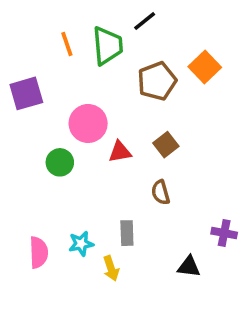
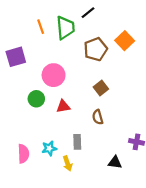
red triangle: (120, 152) -> (63, 106), moved

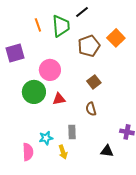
green circle: (36, 99) -> (34, 92), size x1.5
pink semicircle: (23, 154) -> (28, 152), moved

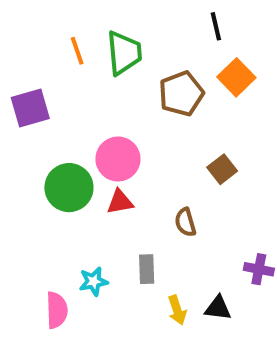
black line: (82, 12) -> (216, 26), moved, turned -64
pink circle: (50, 70) -> (118, 159), moved
brown square: (94, 82) -> (222, 169), moved
yellow arrow: (63, 152) -> (177, 310), moved

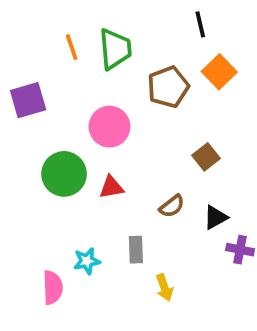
pink circle: (118, 159) -> (109, 127), moved
brown semicircle: (185, 222) -> (172, 206), turned -112
black triangle: (218, 308) -> (215, 217), moved, turned -36

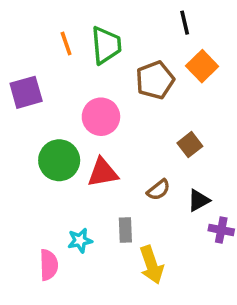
red triangle: (111, 187) -> (103, 172), size x1.4
yellow arrow: (164, 287) -> (152, 265), size x1.5

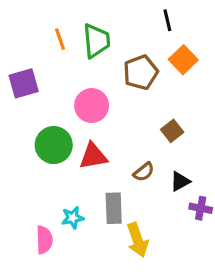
gray rectangle: (125, 230) -> (114, 208), size x1.4

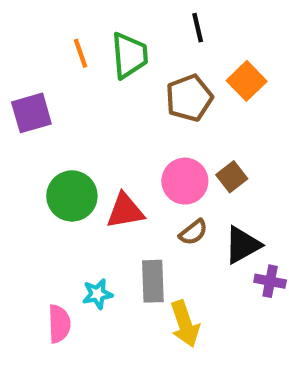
black line: (167, 20) -> (198, 28), moved
pink circle: (92, 106) -> (185, 181), moved
black triangle: (180, 181) -> (242, 245), size x1.4

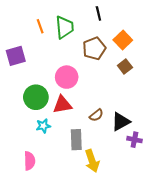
brown square: (232, 177) -> (125, 66), moved
pink circle: (185, 181) -> (67, 77), moved
cyan star: (98, 294) -> (43, 126), moved

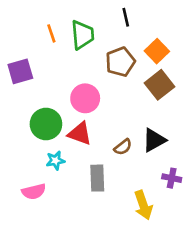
brown square: (125, 66) -> (160, 85), size x1.5
red triangle: (62, 105) -> (80, 133), turned 30
black triangle: (121, 122) -> (154, 140), moved
pink semicircle: (30, 161) -> (34, 192), moved, turned 78
yellow arrow: (92, 161) -> (143, 205), moved

